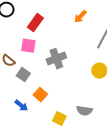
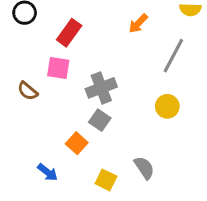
gray square: (23, 75) -> (100, 120), moved
blue arrow: (21, 106) -> (48, 172), moved
gray semicircle: (84, 111) -> (144, 168), turned -133

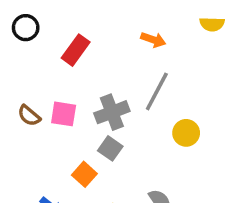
orange arrow: (138, 23) -> (153, 40), turned -115
gray line: (173, 56) -> (157, 91), moved
pink square: (58, 68) -> (64, 114), moved

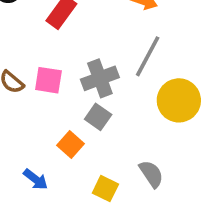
yellow circle: (186, 133) -> (179, 100), size x1.5

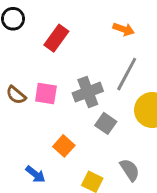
gray square: (98, 117) -> (106, 123), moved

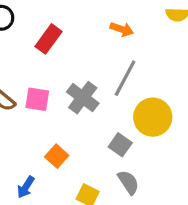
gray cross: (88, 92) -> (83, 98), turned -32
gray square: (106, 123) -> (120, 145), moved
blue arrow: (35, 174) -> (26, 187), turned 84

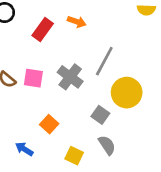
orange arrow: (122, 29) -> (77, 22), moved
blue arrow: (26, 187) -> (24, 149), turned 90

